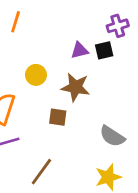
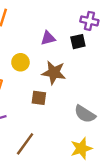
purple cross: (118, 26) -> (89, 21), turned 30
purple triangle: (80, 50) -> (48, 38), moved

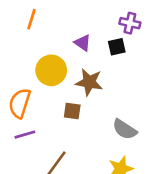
purple triangle: (48, 38) -> (83, 43), turned 49
yellow circle: (20, 62) -> (51, 70), size x1.5

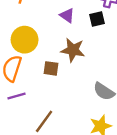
yellow circle: (51, 70) -> (25, 40), moved
brown square: (72, 111) -> (51, 68), moved

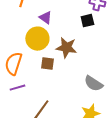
purple triangle: (67, 16) -> (45, 18), moved
yellow circle: (25, 40) -> (37, 39), moved

